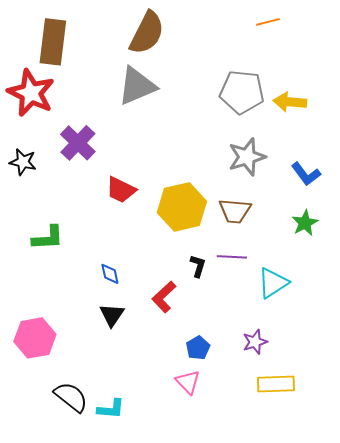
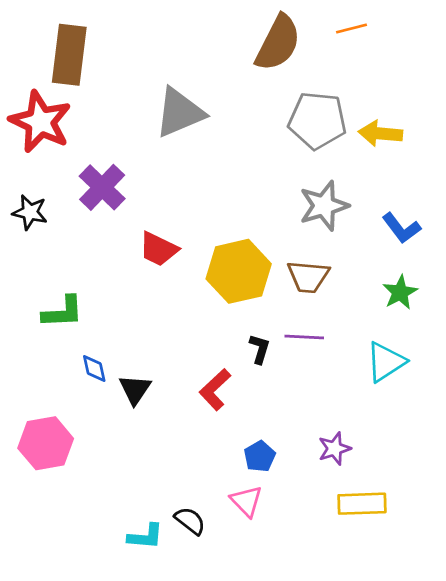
brown semicircle: (147, 33) -> (278, 43), moved
blue diamond: (110, 274) -> (94, 368), moved
cyan triangle: (273, 283) -> (386, 362), moved
black triangle: (112, 315) -> (135, 389), moved
black semicircle: (71, 397) -> (190, 521), moved, size x0.7

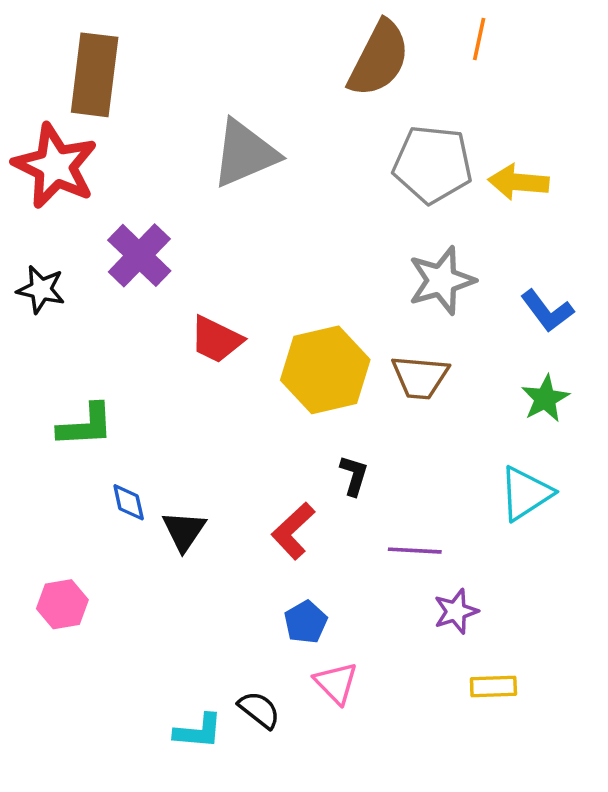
orange line: (352, 29) -> (479, 39), turned -64
purple line: (304, 337) -> (415, 551), moved
pink hexagon: (46, 443) -> (62, 604), size x0.7
blue pentagon: (260, 456) -> (306, 622), moved
yellow rectangle: (362, 504) -> (493, 687), size x0.7

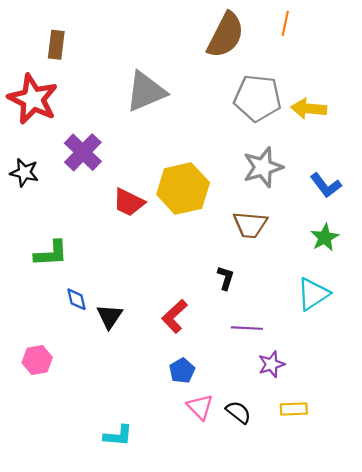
brown rectangle: (95, 75) -> (56, 45), size x0.6
yellow hexagon: (325, 370) -> (183, 189), moved
black L-shape: (354, 475) -> (226, 278), moved
black semicircle: (259, 710) -> (238, 412), moved

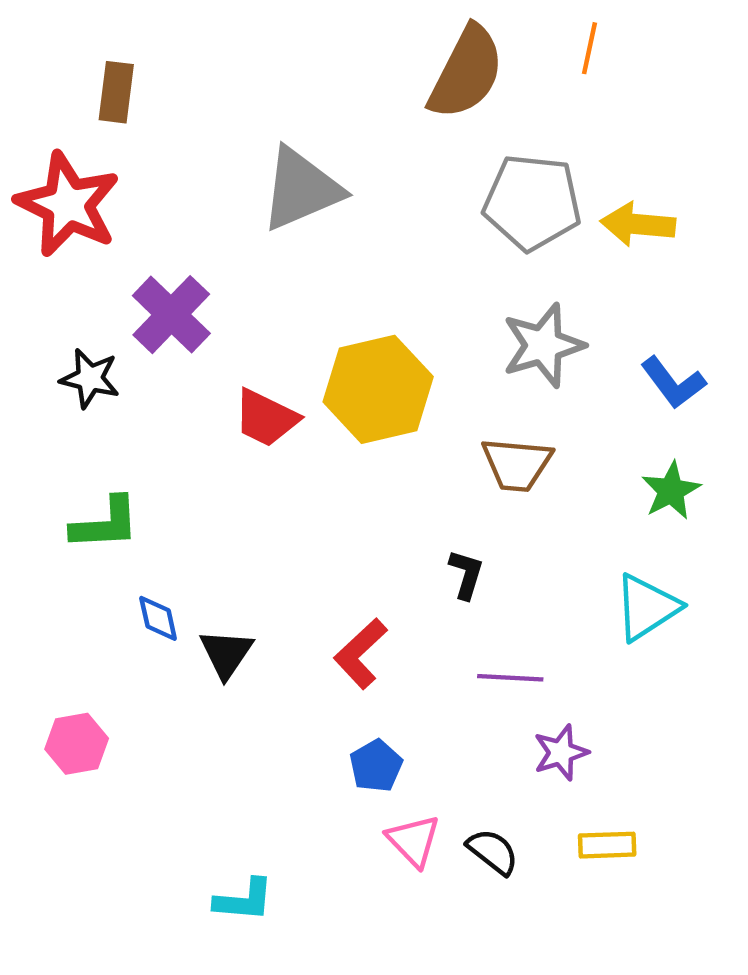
black star: (24, 173) -> (90, 378), moved

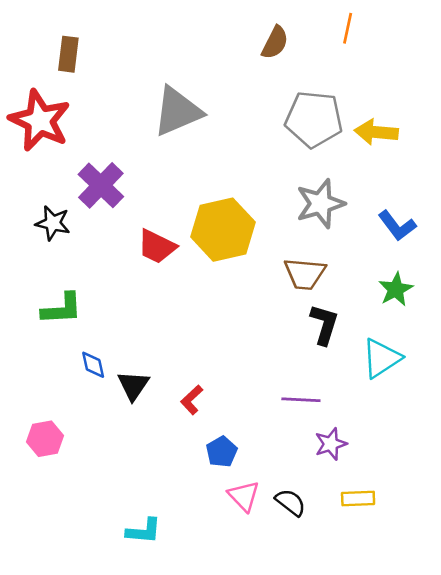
brown semicircle: (466, 72) -> (275, 43), size x0.6
black L-shape: (466, 574) -> (324, 324), moved, size x1.4
red L-shape: (361, 654) -> (192, 400), moved, size x0.7

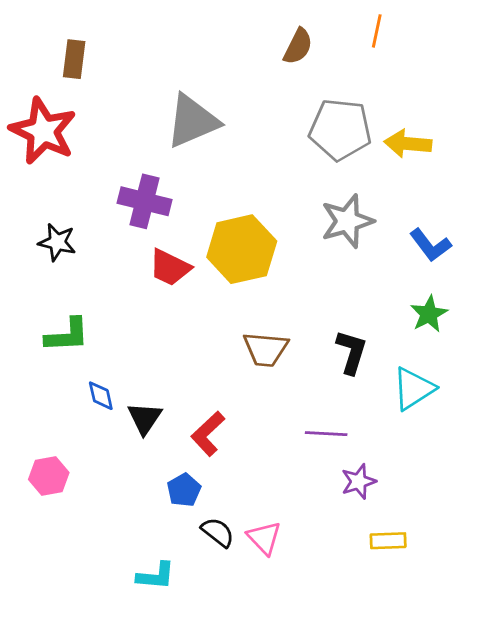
purple cross: (101, 185) -> (145, 201), moved, turned -30
brown trapezoid: (305, 274) -> (266, 349), moved
red L-shape: (192, 400) -> (208, 434), size x1.4
blue pentagon: (222, 452) -> (184, 490), moved
black semicircle: (291, 502) -> (218, 532), moved

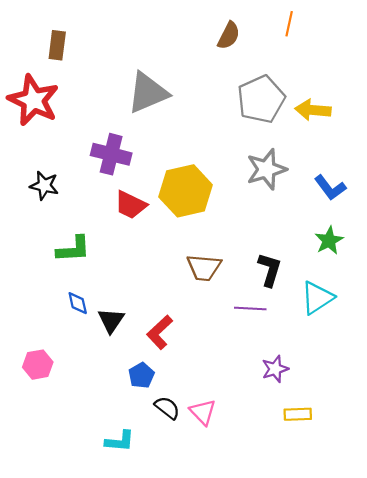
gray pentagon: (340, 130) -> (261, 99), turned -30
green L-shape: (67, 335) -> (73, 249), moved
purple line: (326, 434) -> (250, 308), moved

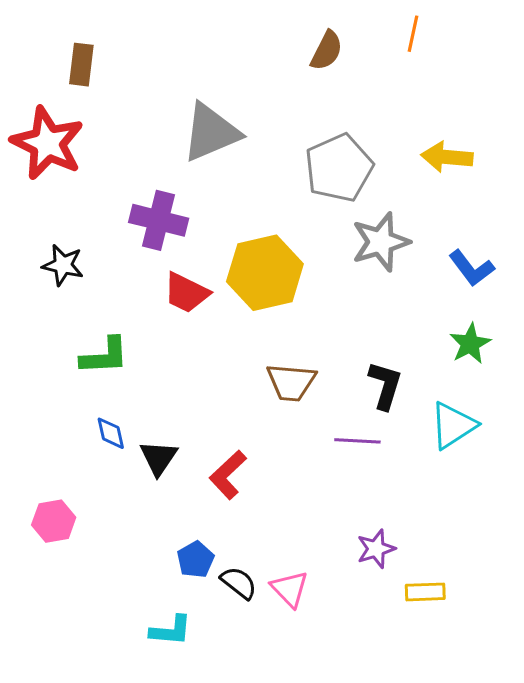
gray pentagon: (261, 99) -> (339, 168), moved
purple star: (275, 369) -> (376, 549), moved
blue pentagon: (141, 375) -> (196, 560), moved

